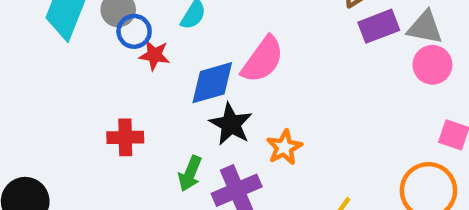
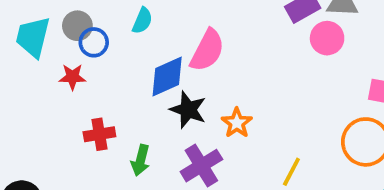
red star: (154, 55) -> (72, 77), moved
pink circle: (432, 65) -> (327, 38), moved
green arrow: (190, 174) -> (141, 160), moved

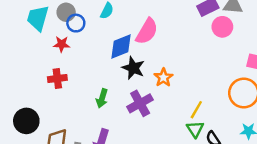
red cross: (99, 134) -> (57, 78), moved

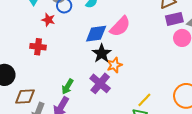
orange star: (163, 78) -> (114, 65), moved
green arrow: (102, 98) -> (67, 87), moved
purple cross: (140, 103) -> (100, 83), turned -35

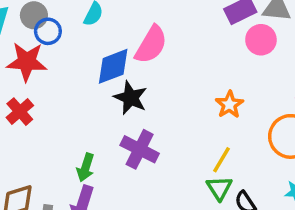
red star: (48, 20) -> (27, 62), size x1.6
red cross: (38, 47) -> (20, 112), turned -35
orange star: (114, 65) -> (229, 105), moved

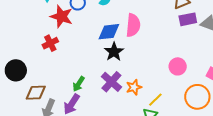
pink circle: (261, 40) -> (178, 66), moved
pink semicircle: (151, 45) -> (133, 25), turned -40
orange star: (229, 105) -> (134, 87), moved

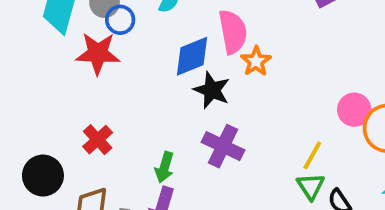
red cross: (50, 43) -> (98, 140), moved
pink circle: (178, 66) -> (354, 110), moved
orange star: (134, 87) -> (256, 61), moved

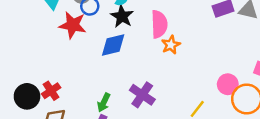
blue diamond: (192, 56) -> (113, 45), moved
black star: (212, 90) -> (122, 16), moved
red cross: (98, 140) -> (51, 91), moved

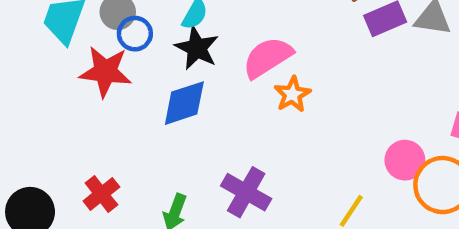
pink semicircle: (159, 24) -> (268, 57), turned -116
red cross: (51, 91) -> (101, 194), moved

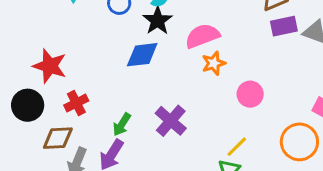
red star: (105, 72) -> (50, 66), moved
pink circle: (405, 160) -> (250, 94), moved

